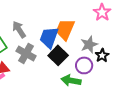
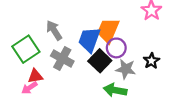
gray star: (89, 44) -> (126, 69), moved, turned 30
purple circle: (84, 65) -> (116, 48), moved

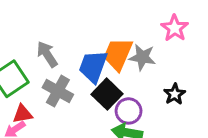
purple circle: (116, 48) -> (129, 111), moved
gray star: (126, 69) -> (142, 57), moved

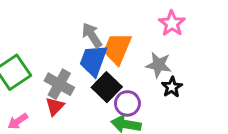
gray arrow: (47, 54) -> (92, 35), moved
gray star: (142, 57) -> (159, 65), moved
red triangle: (23, 114) -> (55, 106), moved, turned -36

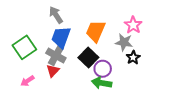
pink star: (172, 23) -> (133, 25), moved
gray arrow: (92, 35) -> (56, 15), moved
blue trapezoid: (93, 60) -> (61, 37), moved

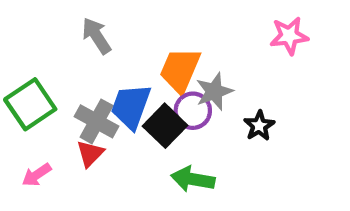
pink star: (133, 25) -> (289, 36), moved, turned 30
blue trapezoid: (61, 37) -> (131, 106), moved
gray star: (124, 42) -> (214, 91), moved, turned -30
purple circle: (103, 69) -> (193, 111), moved

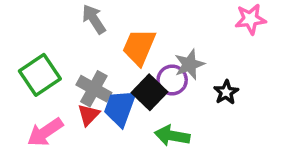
orange trapezoid: (180, 70) -> (139, 47), moved
blue trapezoid: (131, 106) -> (120, 108), moved
pink arrow: (37, 175) -> (45, 132), size x1.5

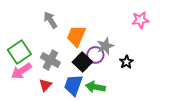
blue trapezoid: (120, 108) -> (73, 85), moved
red triangle: (89, 115) -> (45, 85), moved
pink arrow: (45, 132) -> (21, 71), moved

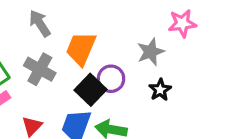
gray star: (105, 46) -> (151, 52), moved
gray cross: (50, 60) -> (40, 69), moved

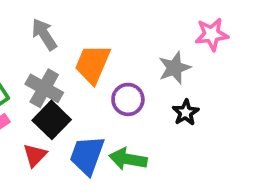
black square: (90, 90) -> (52, 120), moved

